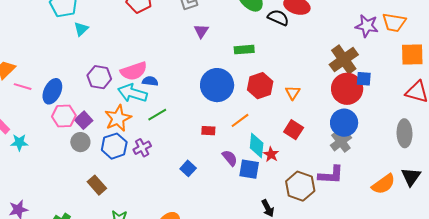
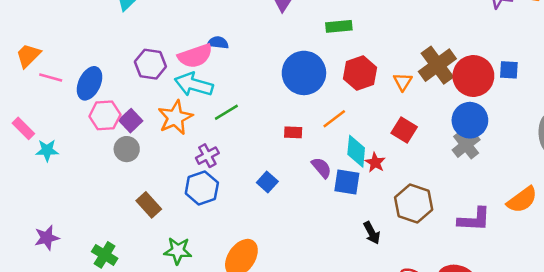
brown cross: (344, 60) -> (437, 65), moved
blue square: (364, 79) -> (509, 70), moved
blue semicircle: (150, 81) -> (218, 43), moved
blue hexagon: (114, 146) -> (202, 188), moved
purple L-shape: (331, 175) -> (474, 220), moved

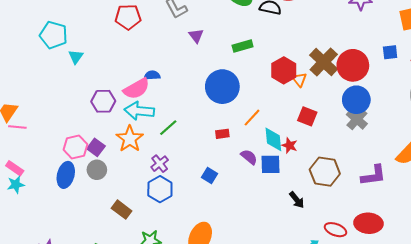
blue square: (509, 70) -> (390, 52), moved
red hexagon: (360, 73) -> (284, 70), moved
pink line: (51, 78) -> (17, 127), moved
blue ellipse: (89, 83) -> (66, 175), moved
cyan star: (47, 150) -> (16, 185), moved

